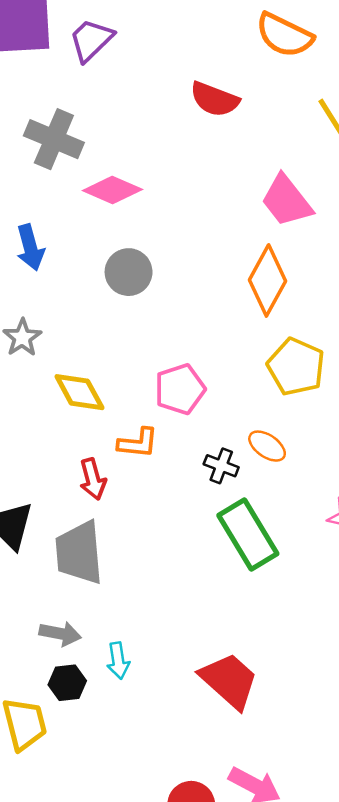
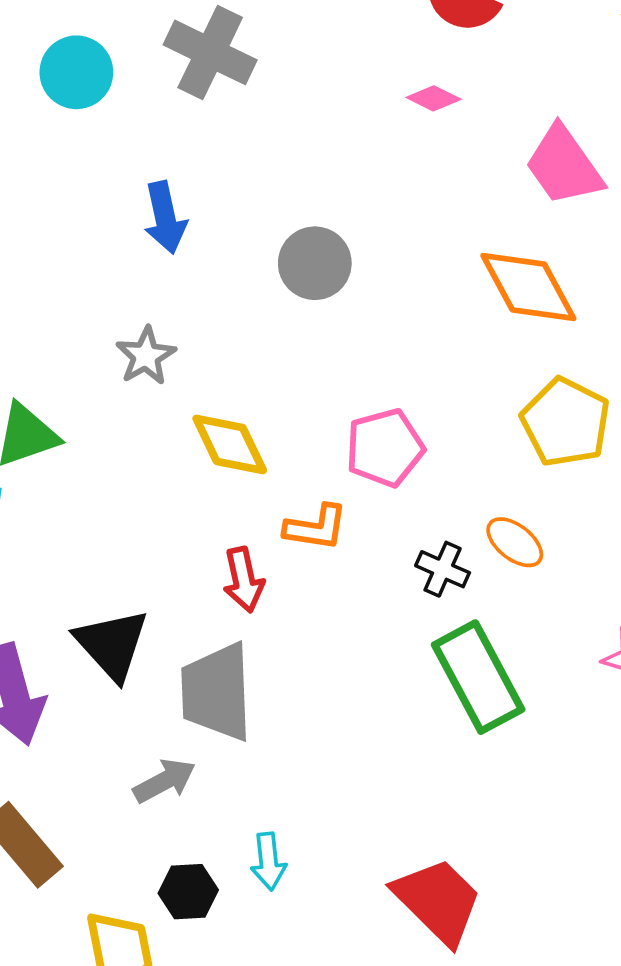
pink diamond: (112, 190) -> (434, 98), moved, size x0.6
orange diamond: (268, 280) -> (528, 287), turned -60
gray arrow: (60, 634) -> (165, 781), moved, turned -42

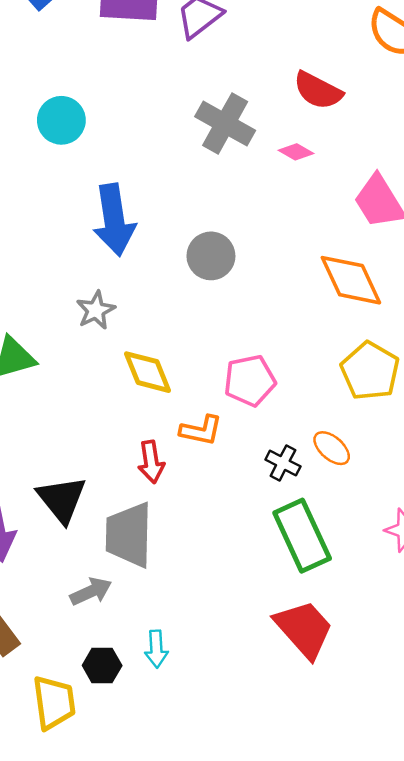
gray cross: (210, 52) -> (225, 123), moved
blue arrow: (165, 218) -> (114, 220), size x1.5
red trapezoid: (438, 901) -> (304, 629), moved

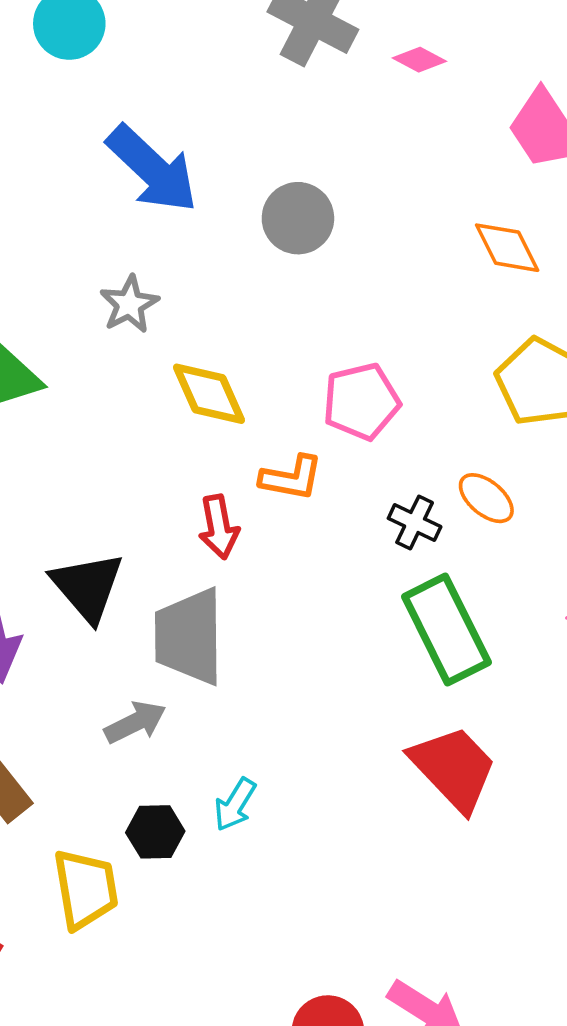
blue arrow: (114, 220) -> (152, 169), turned -36
orange diamond: (351, 280) -> (507, 248), size x0.7
cyan arrow: (156, 649) -> (235, 805), turned 36

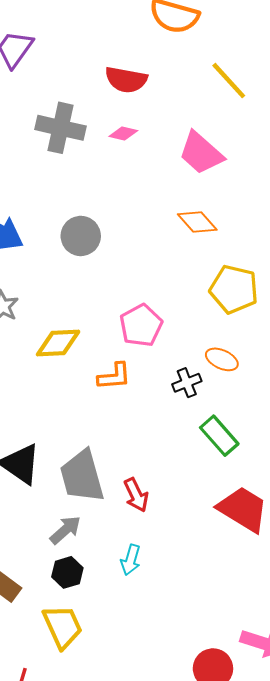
yellow diamond: (209, 394) -> (58, 343), turned -54
black cross: (415, 522) -> (187, 383), turned -32
red arrow: (219, 527) -> (136, 495), moved
green rectangle: (446, 629) -> (219, 436), size x0.7
black hexagon: (155, 832) -> (67, 572), moved

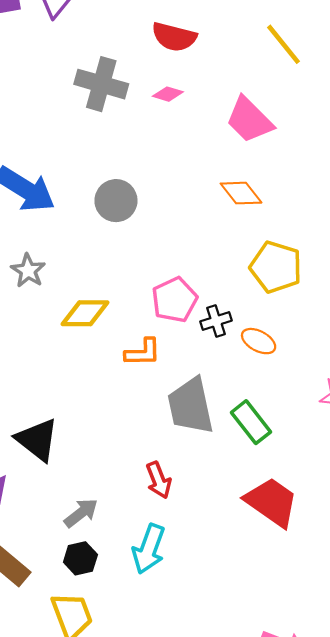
black cross: (187, 383) -> (216, 321), moved
gray trapezoid: (82, 476) -> (191, 406), moved
cyan arrow: (131, 560) -> (149, 549), size x1.5

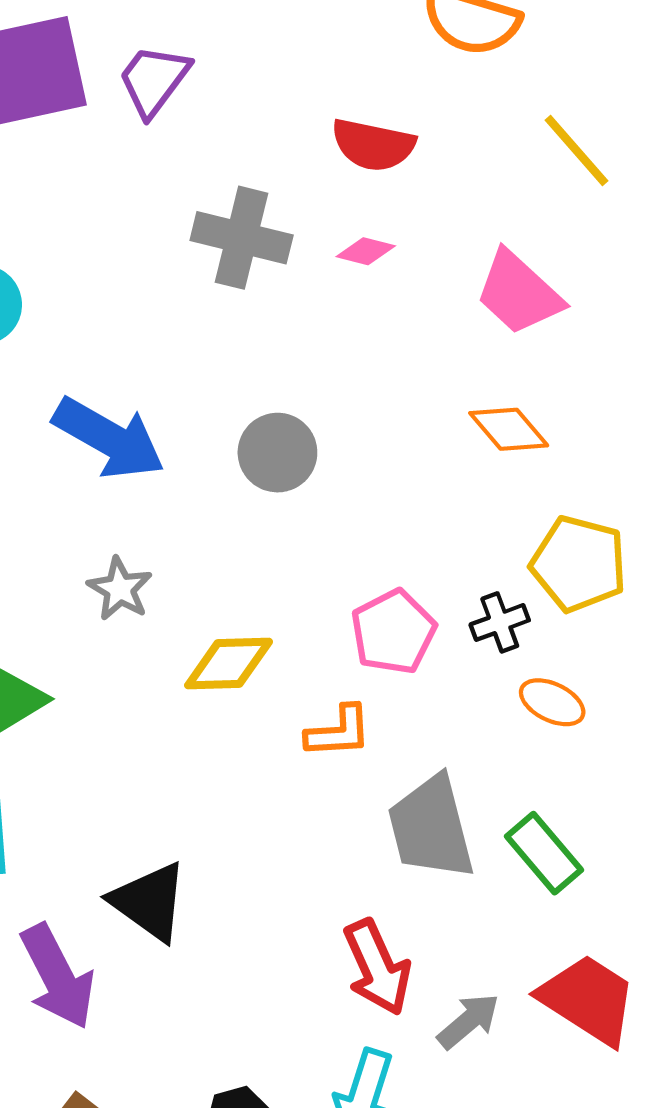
black cross: (216, 321) -> (500, 622), moved
red arrow: (159, 480) -> (377, 967), size x1.4
gray arrow: (81, 513) -> (468, 1021), moved

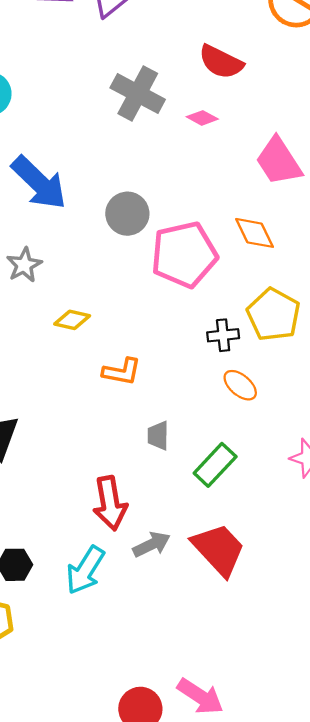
pink pentagon: (393, 632) -> (184, 255), moved, size x1.4
yellow diamond: (229, 664) -> (72, 320), size x0.7
gray trapezoid: (431, 828) -> (158, 436), size x0.5
green rectangle: (544, 853) -> (215, 465), turned 69

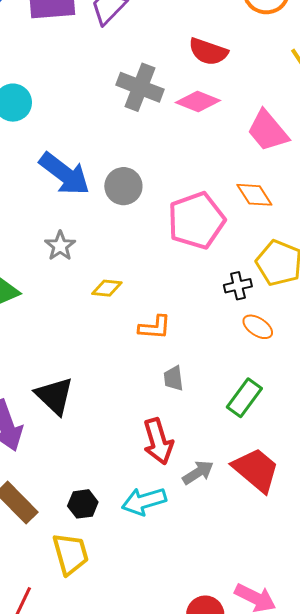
pink diamond: (202, 118) -> (198, 102), size x1.6
gray circle: (127, 214) -> (123, 186), moved
gray trapezoid: (158, 436) -> (173, 378), moved
cyan arrow: (85, 570) -> (144, 501), turned 48

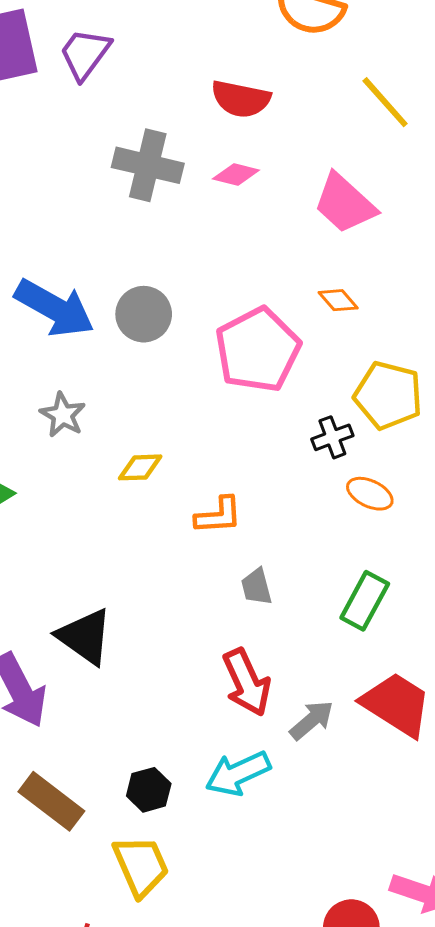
pink diamond: (198, 102) -> (236, 174), size x0.7
orange diamond: (254, 195) -> (338, 300), size x0.7

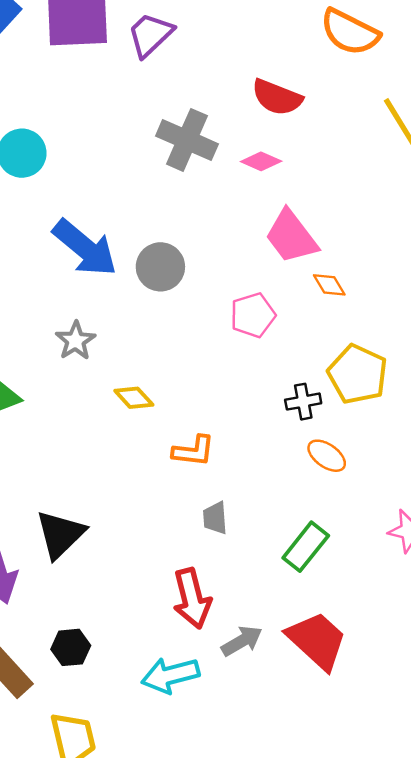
pink trapezoid: (345, 203) -> (291, 237), moved
pink pentagon: (258, 350) -> (253, 315), size x0.6
yellow diamond: (140, 467) -> (134, 398), turned 39
black triangle: (85, 637) -> (60, 534), turned 30
black hexagon: (149, 790) -> (71, 647), moved

